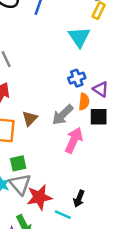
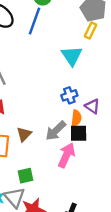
black square: (99, 117) -> (79, 133), moved
green square: (18, 163) -> (26, 176), moved

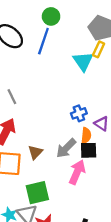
cyan triangle: (72, 56) -> (83, 61), moved
green square: (26, 176) -> (37, 193), size x1.5

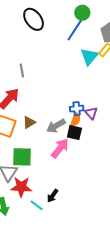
green circle: (51, 16) -> (82, 13), moved
blue line: (43, 41) -> (75, 30), moved
blue cross: (79, 113) -> (77, 109), moved

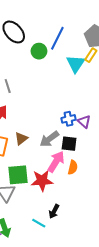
green circle: (82, 13) -> (39, 51), moved
orange semicircle: (76, 120) -> (73, 167), moved
red star: (21, 187) -> (42, 181), moved

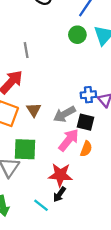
green circle: (39, 51) -> (77, 35), moved
brown triangle: (21, 139) -> (34, 110), turned -32
red star: (42, 181) -> (60, 175), moved

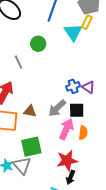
green circle: (77, 35) -> (38, 44), moved
gray line: (26, 50) -> (19, 62), moved
brown triangle: (34, 110) -> (30, 111), turned -32

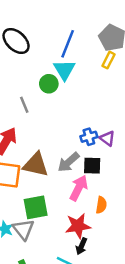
cyan triangle: (73, 32) -> (64, 70), moved
brown triangle: (30, 111) -> (36, 165), size x1.6
orange semicircle: (83, 133) -> (101, 205), moved

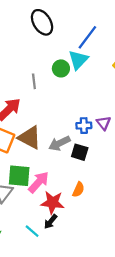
purple triangle: (107, 138) -> (104, 123), moved
pink arrow: (79, 188) -> (39, 182), moved

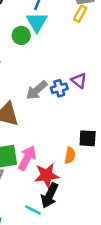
gray arrow: (59, 143) -> (37, 90), moved
black square: (80, 152) -> (88, 138), moved
black arrow: (51, 222) -> (50, 195), size x1.5

